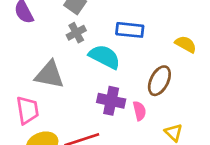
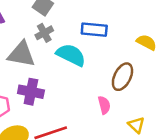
gray triangle: (49, 75) -> (21, 54), moved
purple cross: (111, 101) -> (31, 92), moved

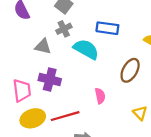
gray triangle: (21, 54) -> (43, 46), size x0.7
pink semicircle: (104, 105) -> (100, 96), moved

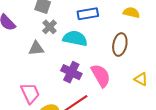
purple cross: (50, 80) -> (71, 72), moved, turned 30
pink semicircle: (100, 96) -> (101, 76), size x1.6

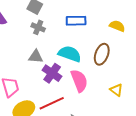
gray cross: (50, 27) -> (38, 27), turned -32
cyan semicircle: (75, 38) -> (70, 54), moved
gray triangle: (36, 48) -> (36, 56), moved

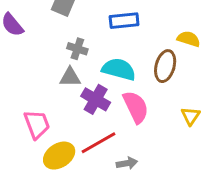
yellow semicircle: (117, 26) -> (189, 39), moved
gray cross: (38, 27) -> (77, 49), moved
yellow triangle: (116, 90) -> (191, 116), turned 32

